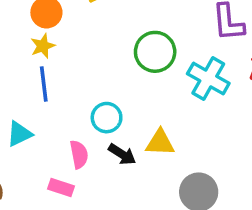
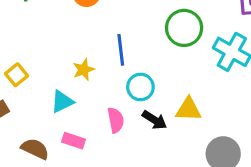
yellow star: (43, 46) -> (84, 70), moved
blue line: (44, 84) -> (121, 50), moved
pink rectangle: (61, 187) -> (74, 141), moved

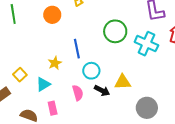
yellow square: (17, 75) -> (20, 75), moved
pink rectangle: (74, 141) -> (53, 108), turned 64

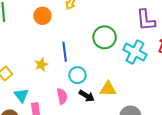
cyan triangle: (43, 84) -> (21, 95), moved, turned -42

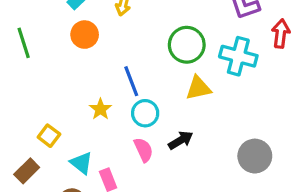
cyan circle: (77, 75) -> (145, 113), moved
yellow triangle: (108, 89) -> (198, 88), moved
black arrow: (87, 96) -> (181, 140), turned -49

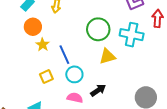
yellow star: (100, 109) -> (43, 45), moved
yellow square: (49, 136) -> (46, 77), moved, turned 32
pink semicircle: (144, 150) -> (75, 98), turned -49

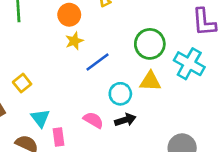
blue line: (64, 55) -> (97, 62), turned 60
cyan circle: (74, 74) -> (120, 94), moved
yellow square: (46, 77) -> (22, 83), moved, turned -32

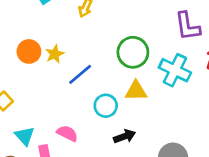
orange circle: (69, 15) -> (29, 51), moved
pink semicircle: (93, 120) -> (67, 133), moved
black arrow: (125, 120) -> (125, 136), moved

